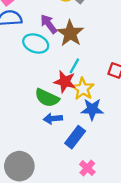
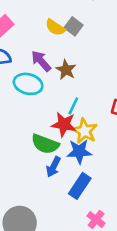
brown star: (70, 33) -> (66, 70), size x0.7
blue star: (92, 109) -> (79, 152), moved
blue arrow: (53, 119) -> (53, 167), turned -54

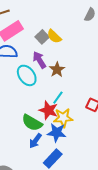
gray square: (74, 26) -> (42, 37), moved
cyan ellipse: (28, 84) -> (27, 75), turned 30
yellow star: (85, 131) -> (63, 118), turned 30

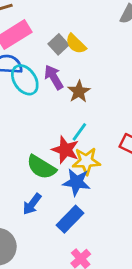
cyan ellipse: (27, 75) -> (25, 80), moved
blue arrow: (35, 141) -> (32, 204), moved

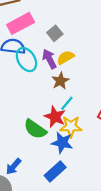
yellow semicircle: (76, 44) -> (66, 57), moved, turned 102
brown star: (79, 92) -> (60, 81), moved
blue arrow: (32, 204) -> (14, 166), moved

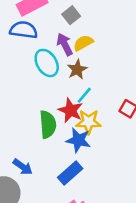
cyan ellipse: (26, 60) -> (47, 63), moved
green semicircle: (35, 129) -> (48, 124), turned -130
blue arrow: (14, 166) -> (23, 167), turned -96

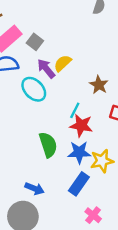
gray square: (71, 15) -> (35, 42), moved
brown star: (77, 70) -> (99, 85), moved
red star: (70, 110) -> (81, 125), moved
yellow star: (89, 122) -> (102, 161), moved

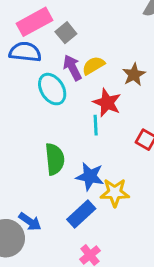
brown star: (99, 85) -> (134, 74), moved
cyan line: (75, 110) -> (96, 125), turned -42
red star: (81, 125) -> (107, 103), moved
blue arrow: (35, 189) -> (30, 222), moved

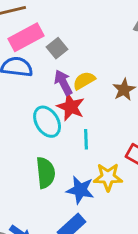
cyan ellipse: (52, 89) -> (47, 122), moved
red star: (107, 103) -> (71, 107), moved
yellow star: (115, 193) -> (108, 177), moved

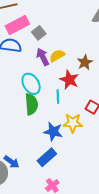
red star: (71, 107) -> (69, 80), moved
green semicircle: (46, 173) -> (31, 104), moved

